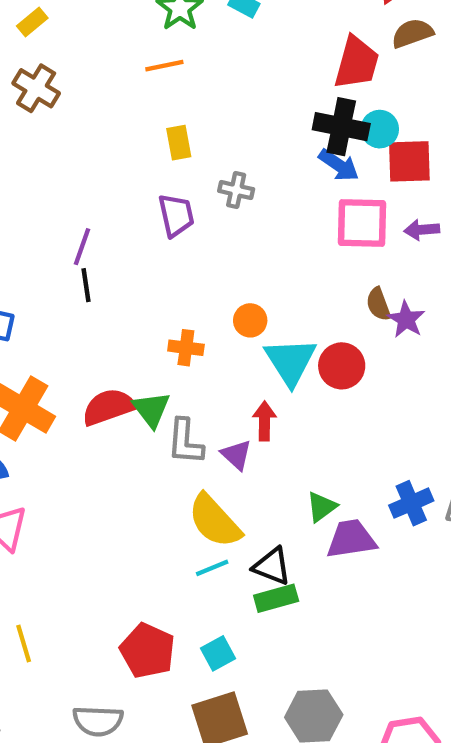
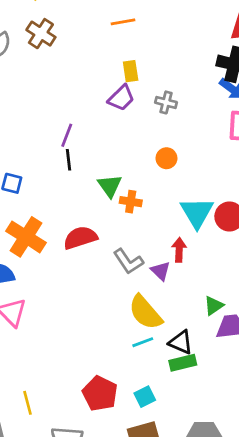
purple trapezoid: (176, 215) -> (121, 98), moved, turned 56
orange circle: (250, 320) -> (166, 158), moved
green triangle: (151, 409) -> (110, 186), moved
gray L-shape: (185, 442) -> (128, 261), turned -40
yellow line: (24, 643) -> (27, 403), moved

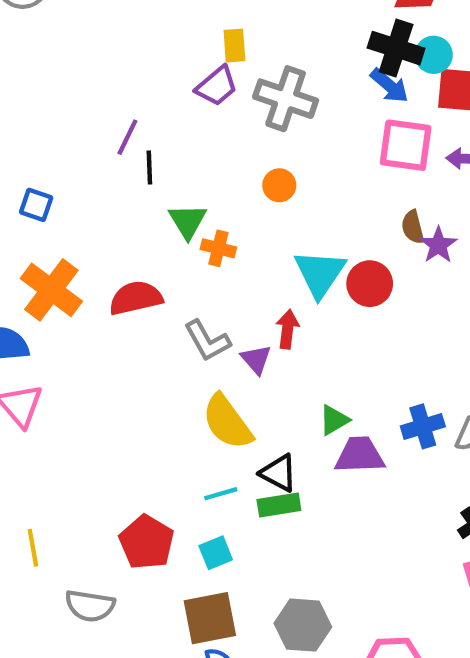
gray cross: (166, 102) -> (286, 99), size x1.8
black line: (69, 160) -> (149, 167), moved
cyan line: (143, 342) -> (221, 494), moved

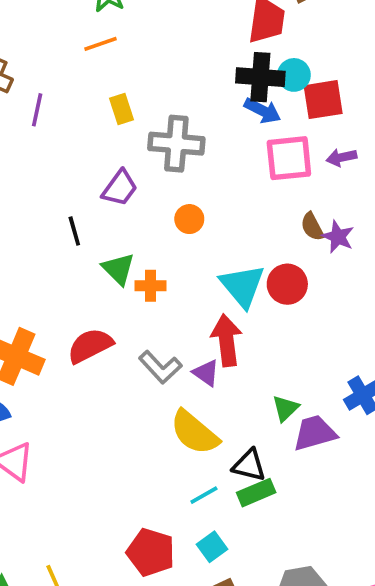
purple trapezoid: (217, 86) -> (120, 188), moved
purple line: (127, 137) -> (37, 110), moved
red arrow: (287, 329) -> (226, 340), size x1.5

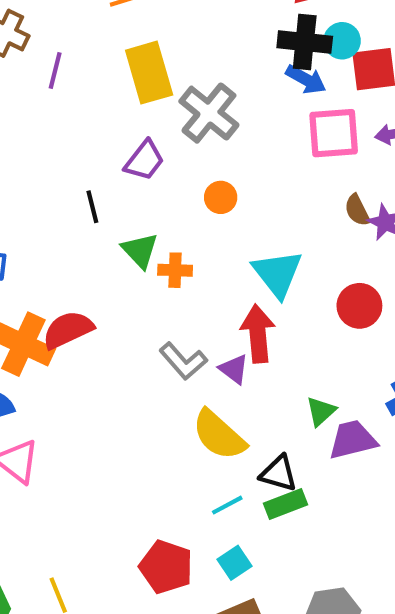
yellow rectangle: (122, 109) -> (149, 73), size x1.8
gray cross: (176, 144) -> (209, 113), turned 32
red circle: (287, 284) -> (359, 306), moved
red semicircle: (90, 346) -> (68, 330), moved

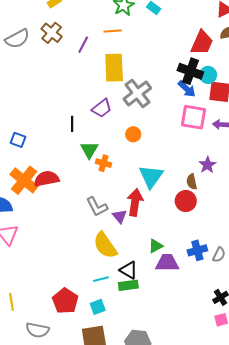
purple line: (55, 71) -> (83, 45), moved
brown semicircle: (357, 210) -> (192, 182), moved

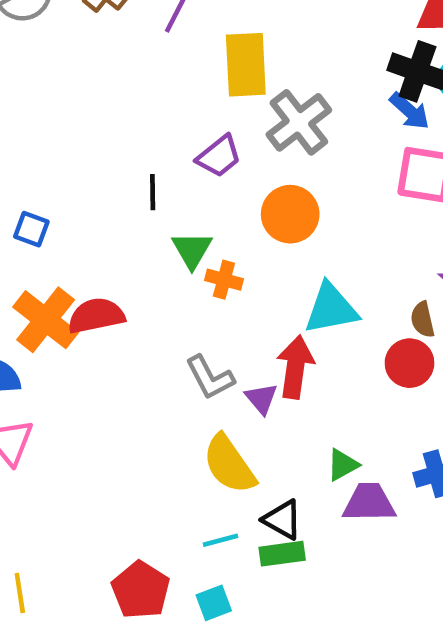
orange circle: (133, 134) -> (290, 214), size x1.6
cyan triangle: (151, 176) -> (331, 309), turned 44

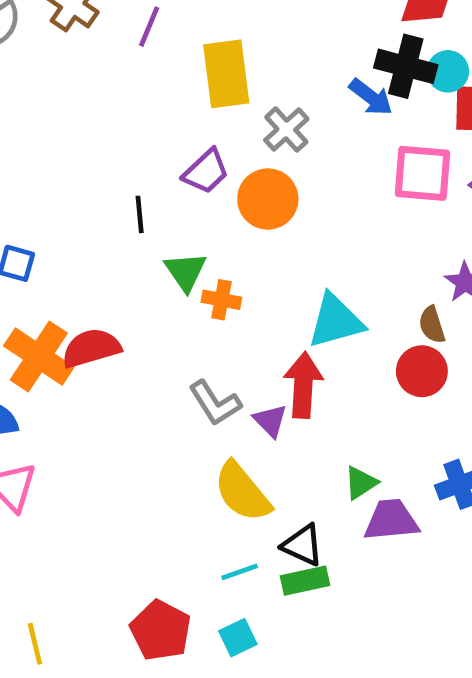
blue arrow: (409, 111) -> (371, 97), moved
gray cross: (299, 122) -> (286, 129), size x0.7
orange circle: (290, 214) -> (268, 199), moved

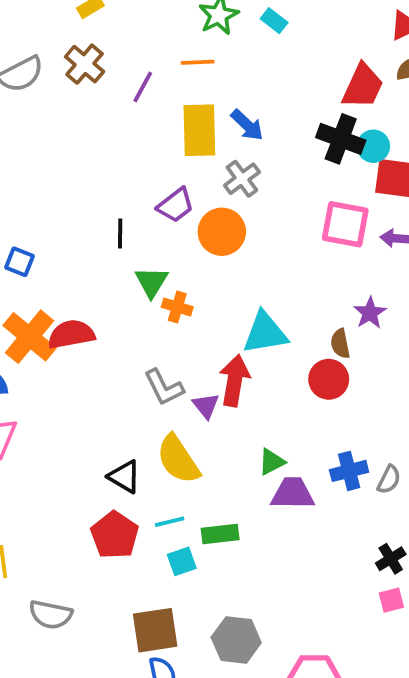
blue arrow: (371, 97) -> (247, 125), moved
black triangle: (303, 545) -> (124, 477), moved
red pentagon: (161, 630) -> (115, 535), moved
cyan square: (238, 638) -> (182, 561), moved

